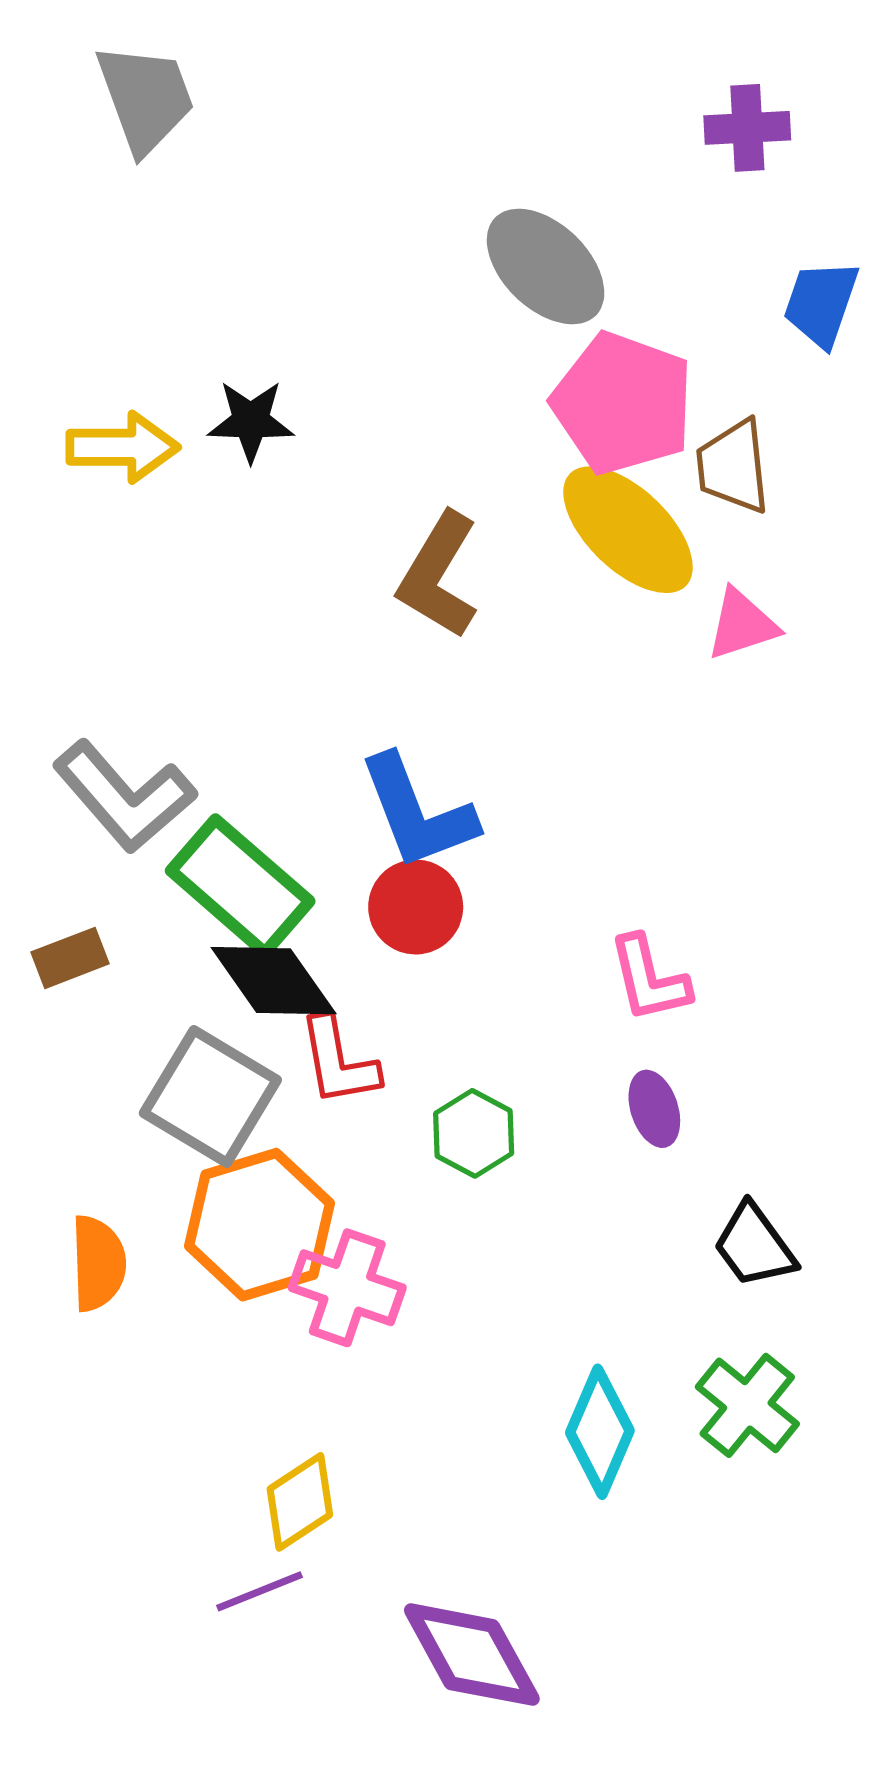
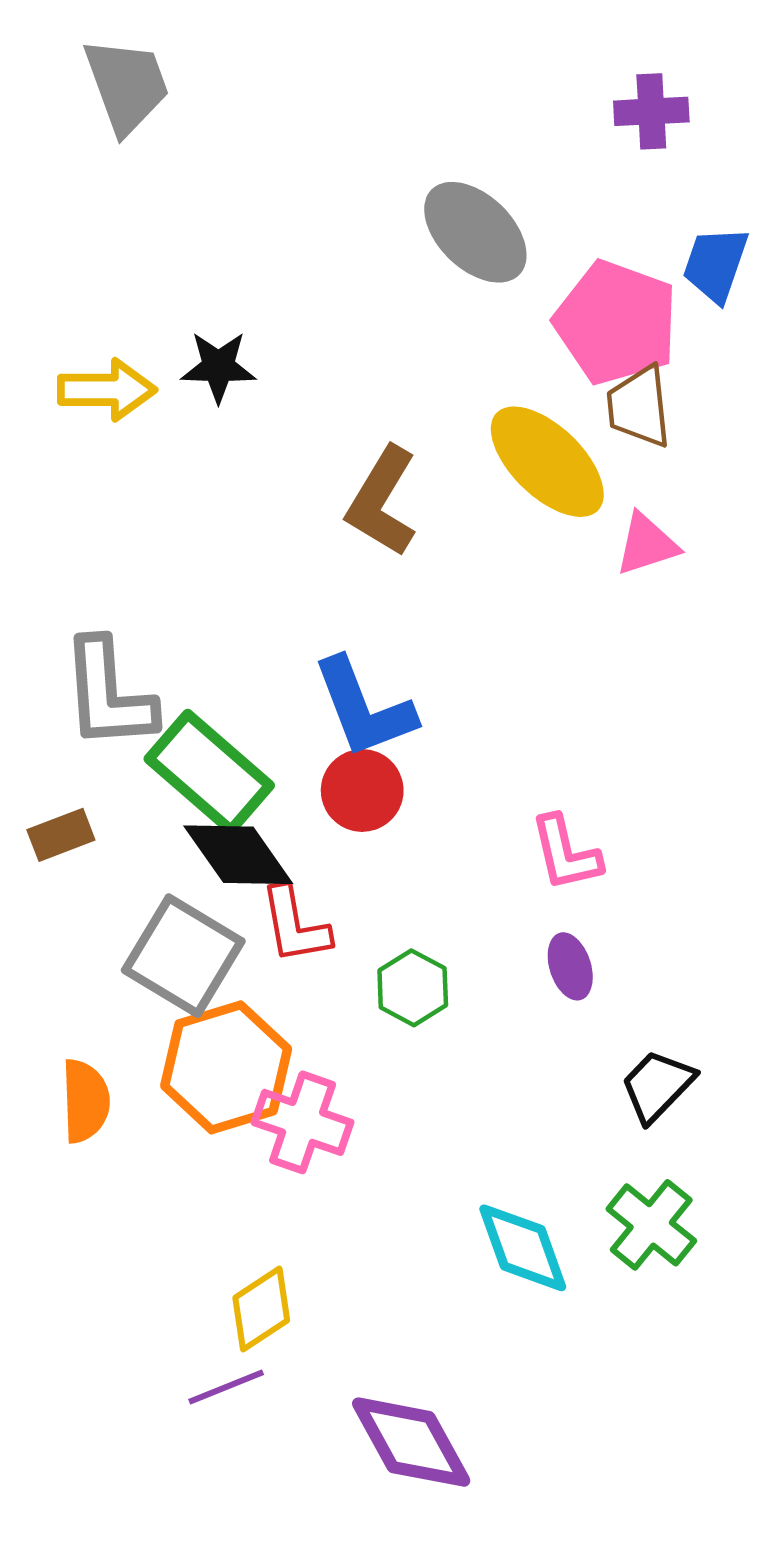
pink pentagon: (623, 403) -> (616, 322), moved
gray L-shape: (124, 796) -> (108, 694), turned 37
black trapezoid: (754, 1246) -> (657, 1086), turned 80
cyan diamond: (600, 1432) -> (523, 1248), turned -43

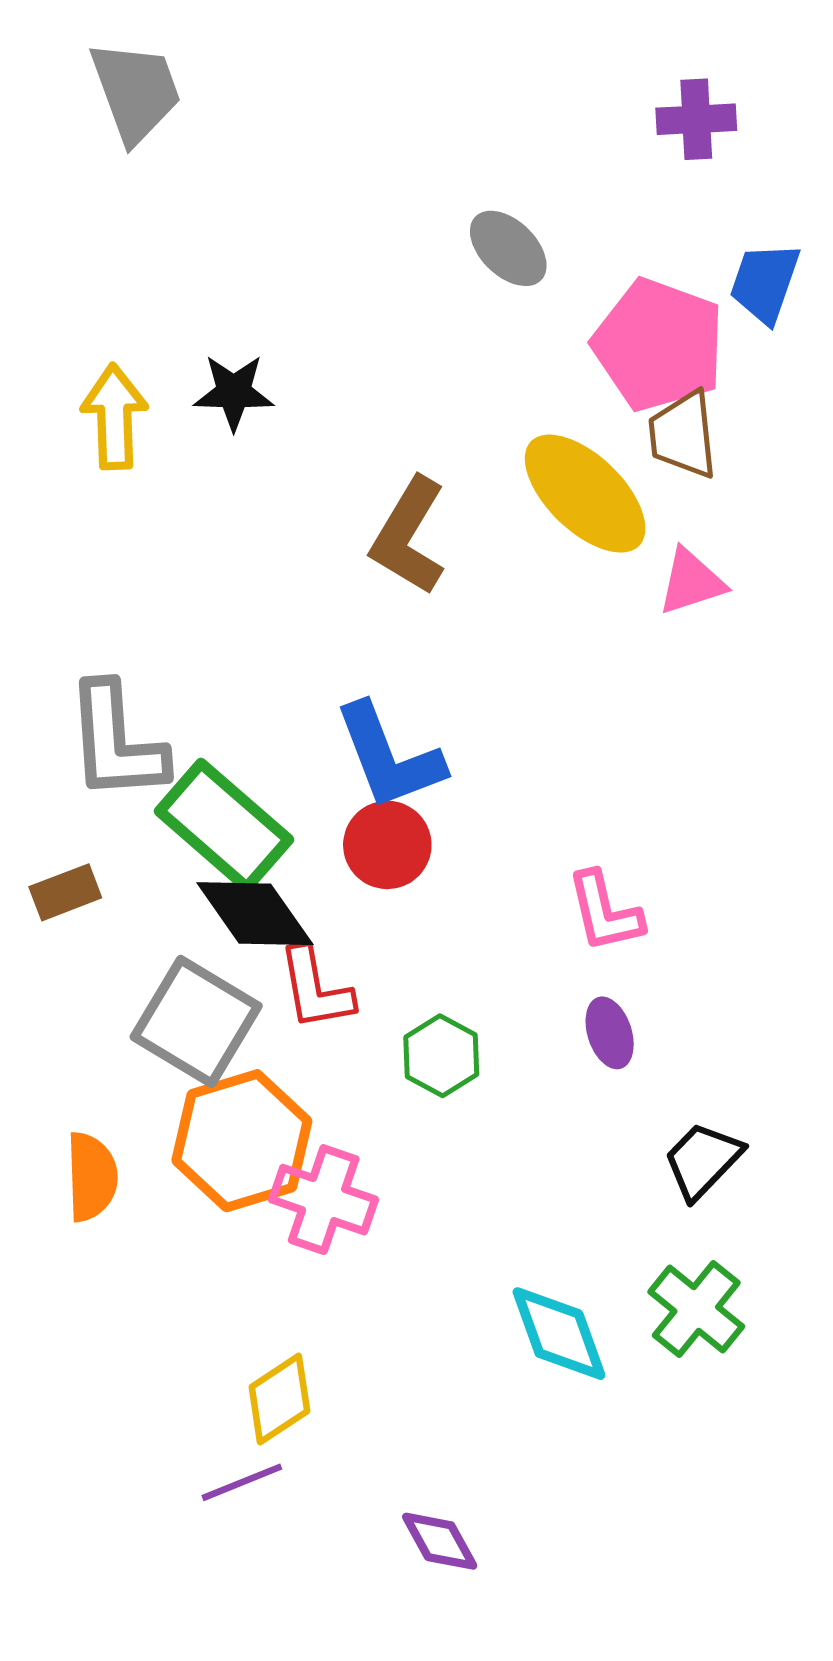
gray ellipse: (475, 232) -> (508, 248), size x0.7
yellow arrow: (107, 390) -> (114, 417), turned -92
purple diamond: (411, 1442) -> (440, 1541), size x0.6

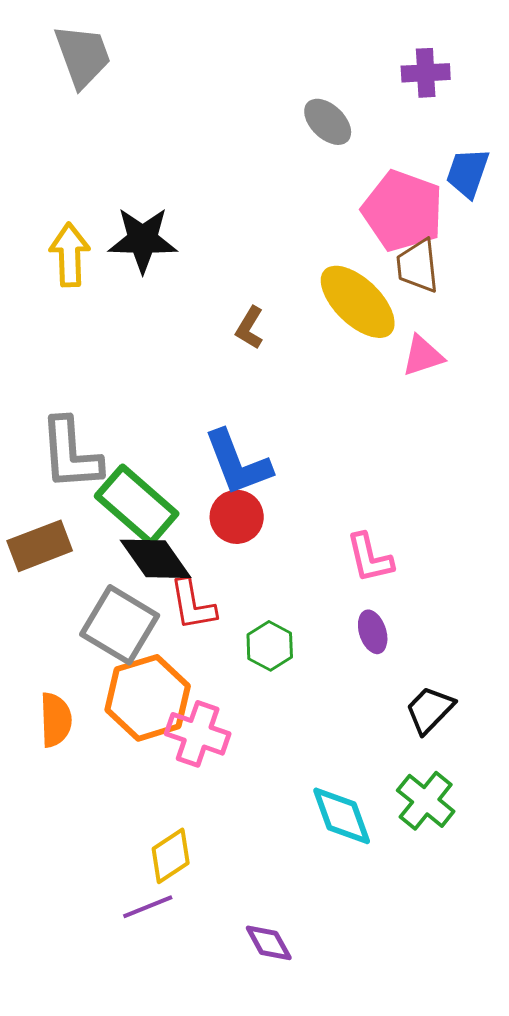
gray ellipse: (508, 248) -> (328, 122), moved
black star: (234, 392) -> (143, 240), size x1.4
brown L-shape: (409, 536) -> (250, 328), size x0.6
brown rectangle: (65, 892) -> (40, 546), size x1.5

